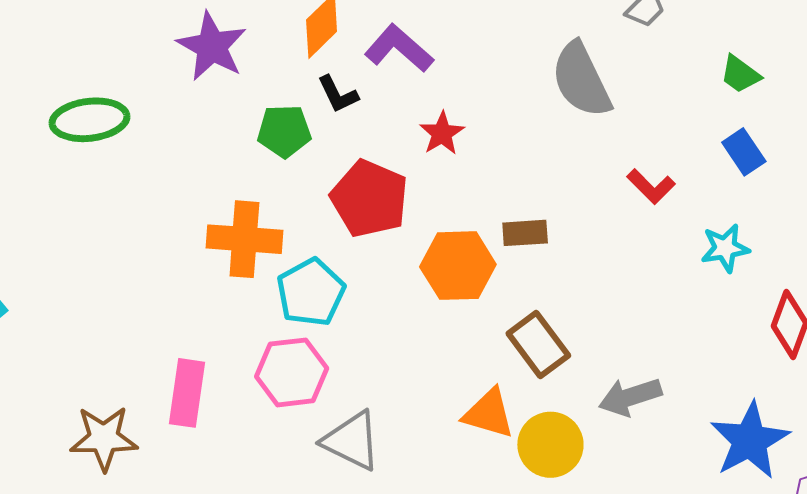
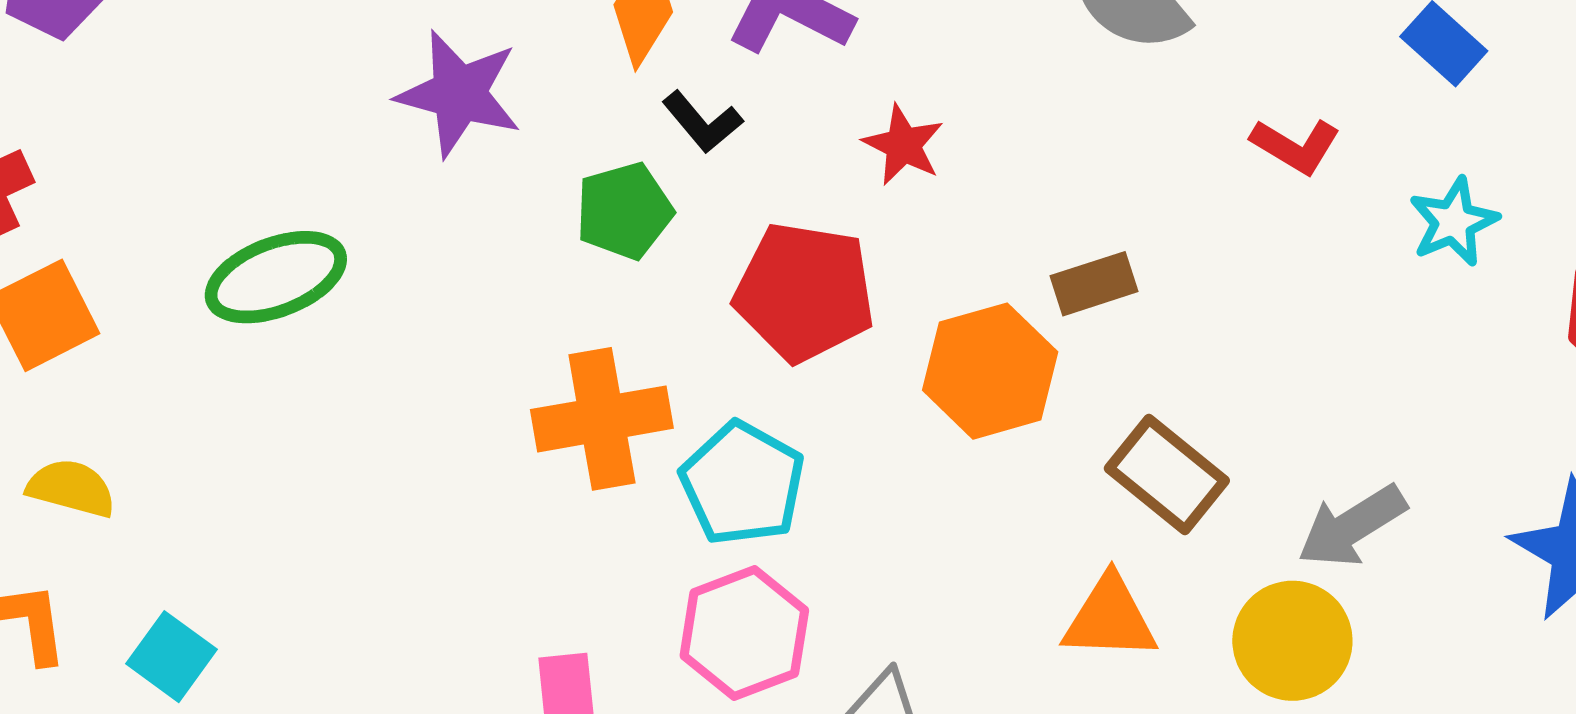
yellow circle: (550, 445) -> (1292, 641), moved

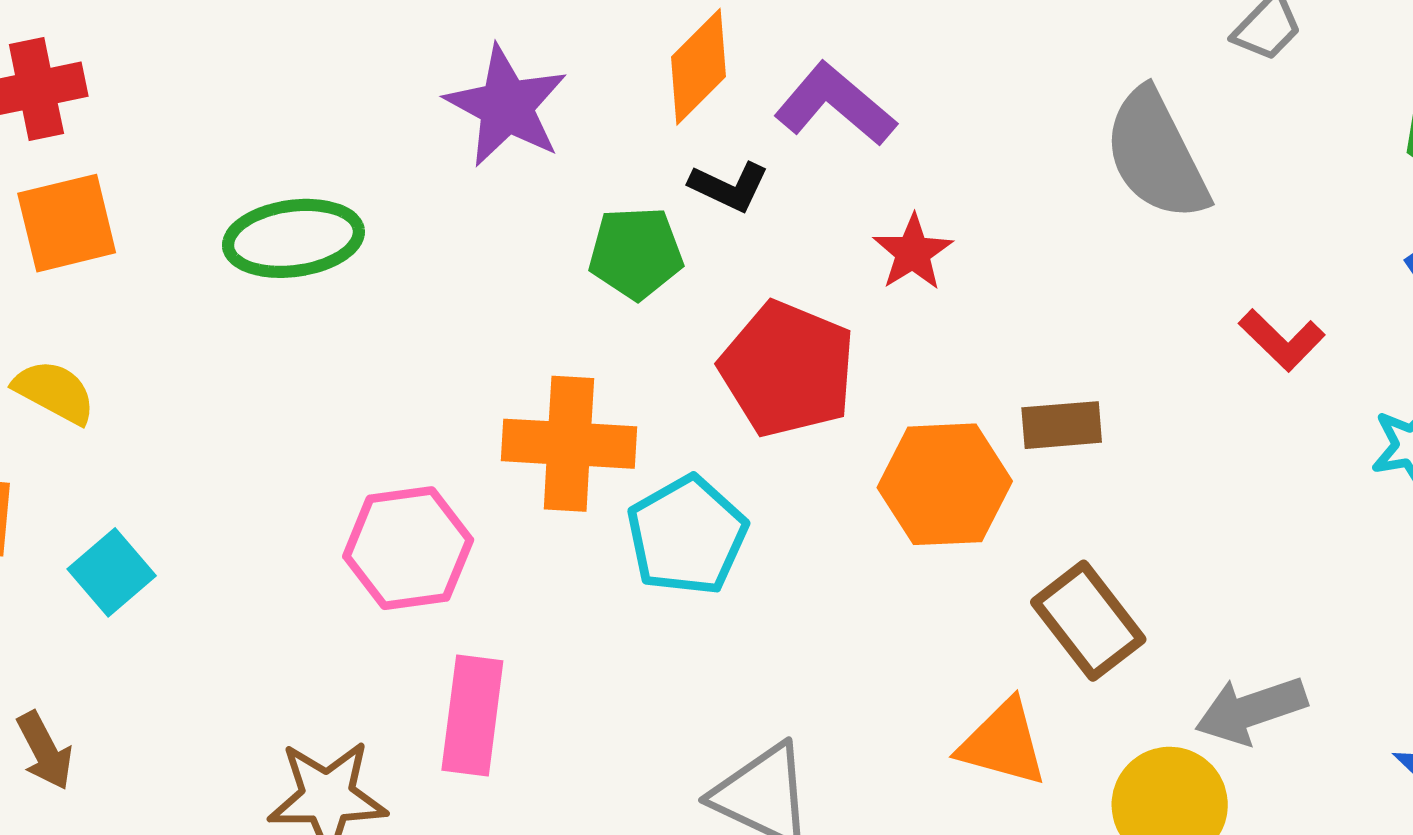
black L-shape: (702, 122) -> (729, 187), turned -38
pink hexagon: (744, 633) -> (408, 548), moved

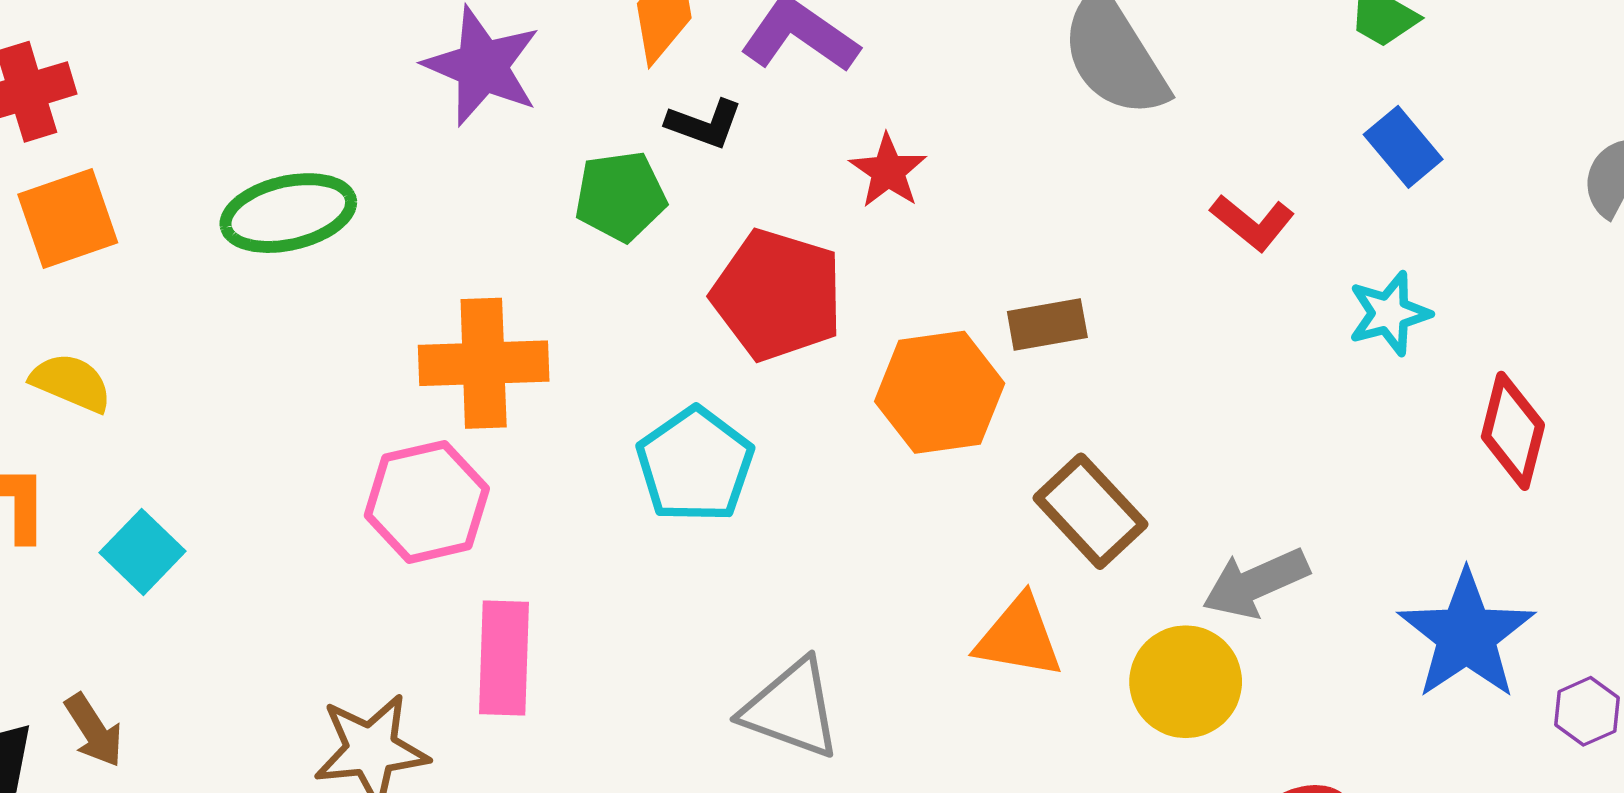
orange cross: (569, 444) -> (484, 363), moved

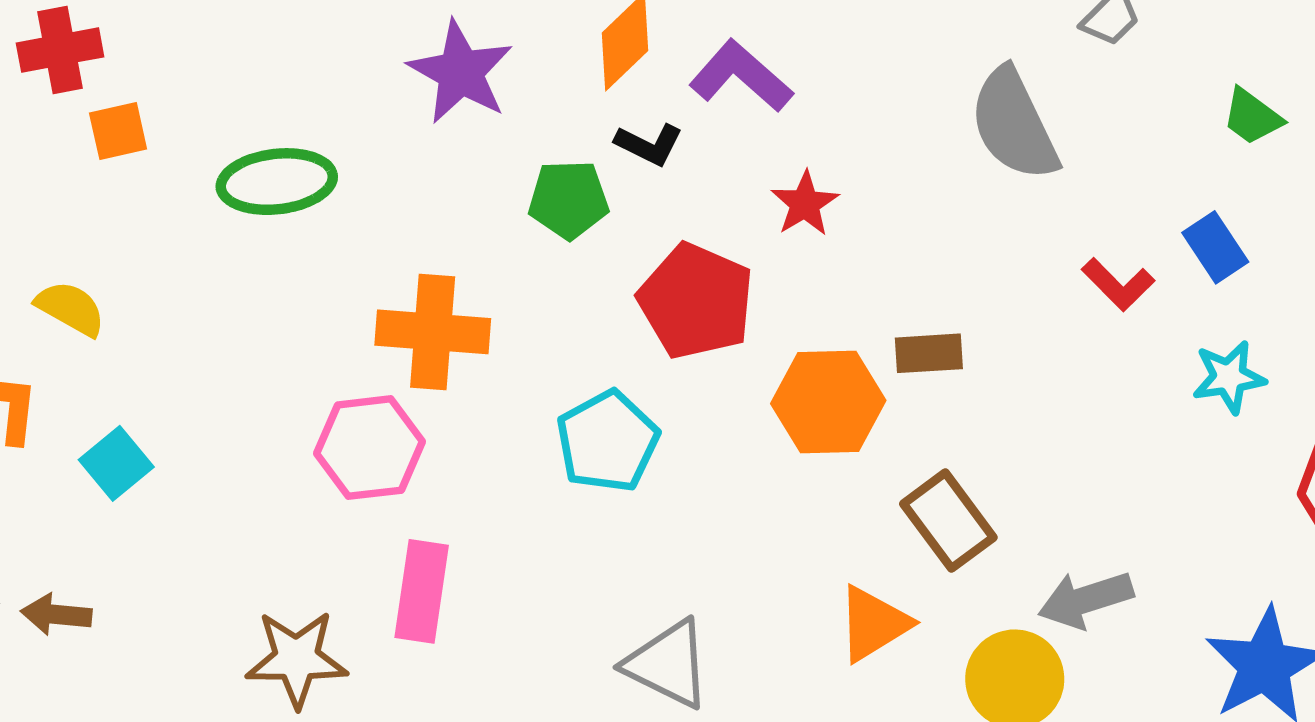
blue rectangle: (1403, 147) -> (1215, 247), moved
orange square: (68, 219) -> (118, 131), moved, size x0.7
orange triangle: (1019, 637) -> (874, 624), turned -48
brown arrow: (94, 730) -> (56, 614), turned 122

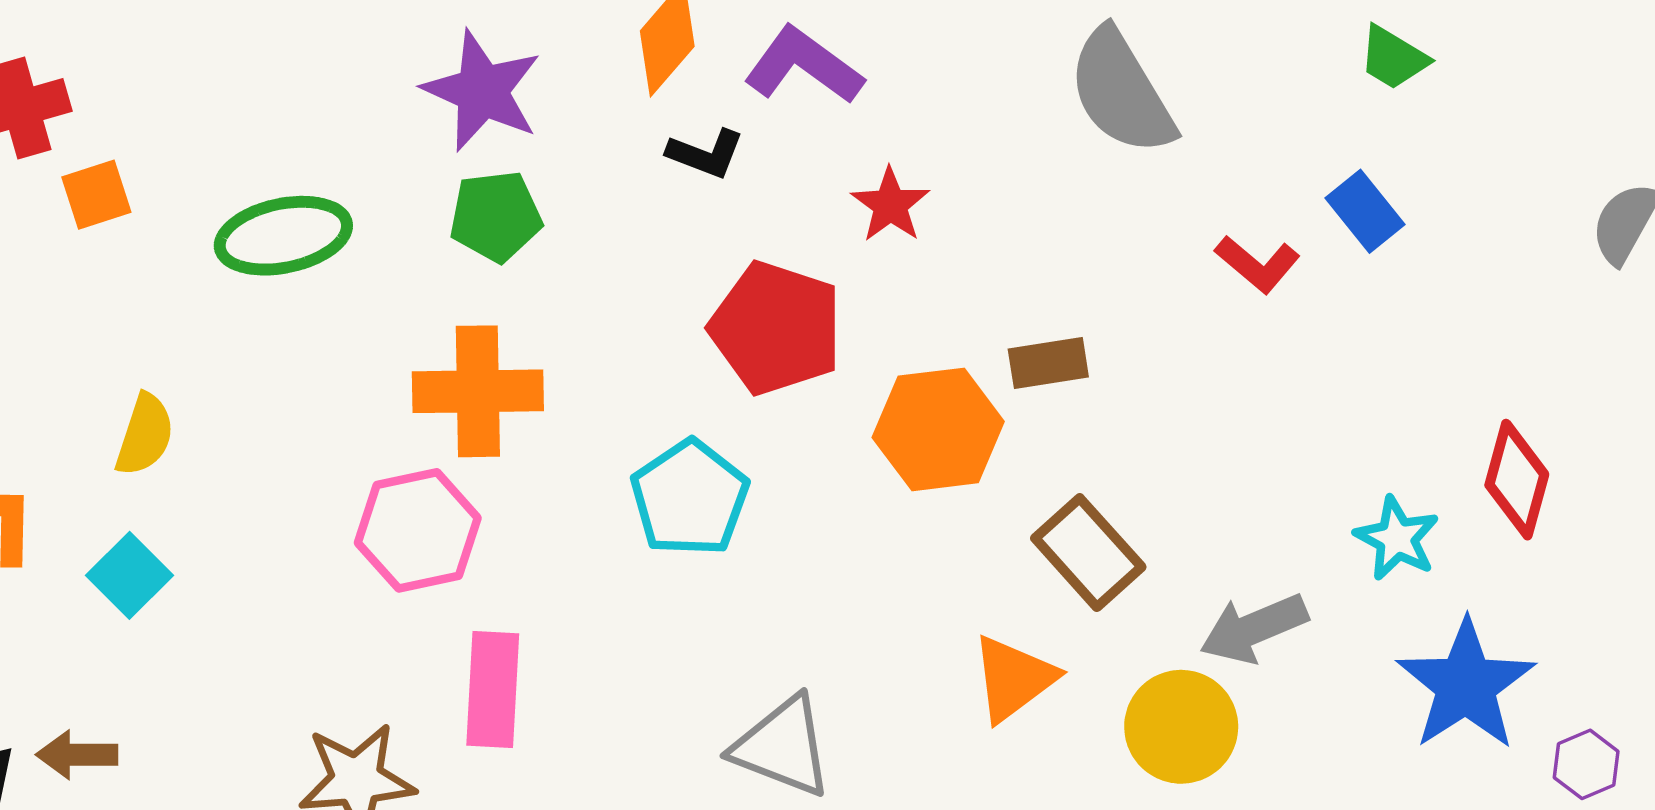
green pentagon: (569, 199) -> (496, 216), moved
yellow semicircle: (70, 308) -> (145, 435), moved, turned 84
cyan star: (1229, 377) -> (1397, 538), moved, turned -30

